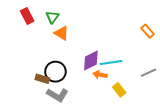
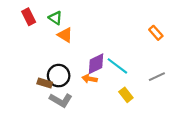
green triangle: (52, 17) -> (55, 18), turned -32
cyan line: (111, 63) -> (117, 66), turned 45
orange arrow: (100, 75) -> (90, 79), moved

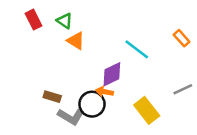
cyan line: (117, 66) -> (137, 49), moved
black circle: (59, 76) -> (92, 104), moved
yellow rectangle: (126, 95) -> (147, 110), size x1.5

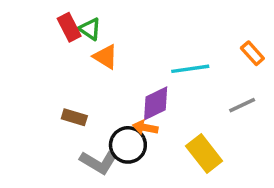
red rectangle: (34, 20) -> (69, 27), moved
cyan line: (137, 49) -> (190, 69), turned -45
gray line: (183, 89) -> (242, 105), moved
brown rectangle: (52, 97) -> (74, 117), moved

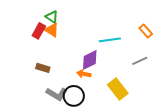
red rectangle: (69, 27) -> (39, 31), moved, turned 56
orange triangle: (105, 57) -> (52, 30), moved
black circle: (128, 145) -> (74, 96), moved

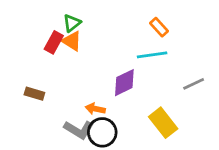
green triangle: (52, 17) -> (72, 23), turned 48
orange rectangle: (146, 31) -> (159, 27), moved
brown rectangle: (43, 68) -> (34, 94), moved
orange arrow: (84, 74) -> (95, 109), moved

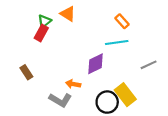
green triangle: (72, 23) -> (44, 21), moved
orange triangle: (72, 41) -> (68, 14), moved
brown rectangle: (34, 94) -> (26, 72), turned 40
black circle: (102, 132) -> (107, 102), moved

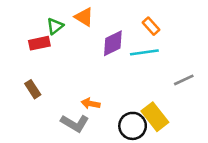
red rectangle: (41, 33) -> (39, 43), moved, turned 49
purple diamond: (95, 64) -> (113, 43), moved

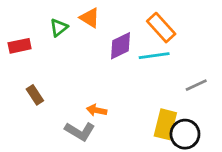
orange rectangle: (151, 26) -> (161, 28), size x1.5
red rectangle: (39, 43) -> (20, 46), moved
yellow rectangle: (155, 117) -> (165, 124), turned 52
black circle: (133, 126) -> (185, 134), moved

